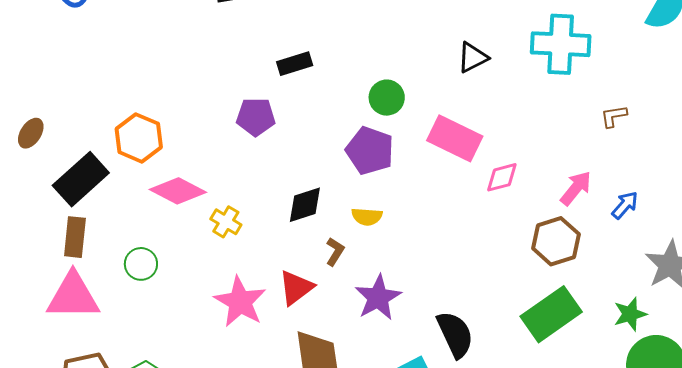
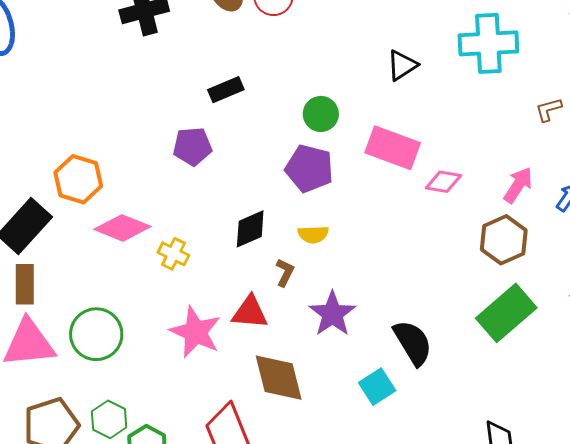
pink diamond: (502, 177) -> (443, 182), turned 30
green circle: (141, 264) -> (96, 334), moved, size x1.6
red triangle: (296, 288) -> (250, 312), turned 48

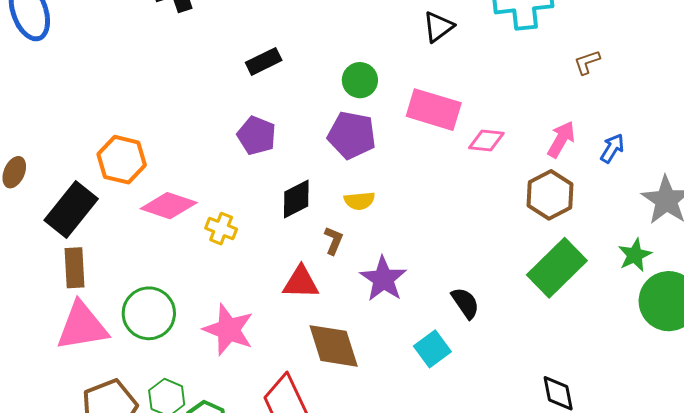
purple pentagon: (192, 146) -> (257, 136), moved, turned 30
pink star: (196, 332) -> (229, 330), moved
black semicircle: (413, 343) -> (465, 303), size x0.7

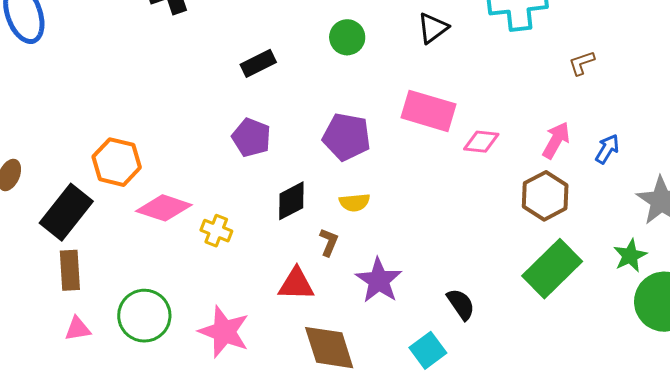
green circle: (360, 80) -> (347, 37), moved
pink triangle: (82, 326) -> (78, 329), size x0.5

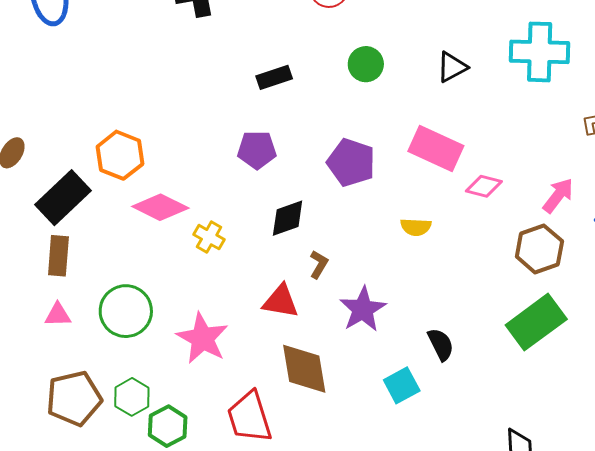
purple pentagon: (251, 138) -> (257, 150), turned -30
yellow semicircle: (355, 202) -> (416, 227), moved

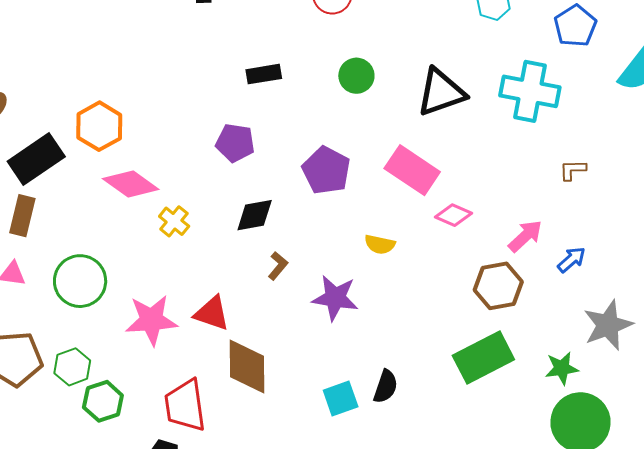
black triangle: (452, 67) -> (441, 92), size x1.6
red triangle: (281, 301) -> (212, 313), moved
purple star: (363, 309) -> (335, 298), moved, turned 30
pink star: (202, 338) -> (151, 320), turned 30
black semicircle: (441, 344) -> (386, 387), moved, turned 36

